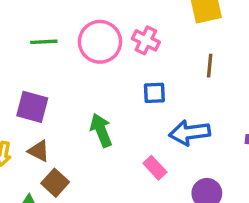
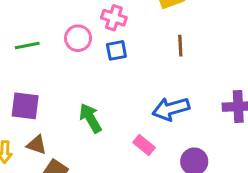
pink cross: (146, 40) -> (114, 18), moved
pink circle: (100, 42) -> (78, 38), size x0.7
blue square: (154, 93) -> (116, 50), moved

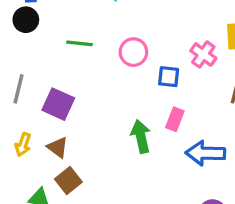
pink cross: (114, 18) -> (203, 54), moved
green arrow: (90, 118) -> (141, 136), moved
pink rectangle: (144, 145) -> (175, 119), moved, turned 55

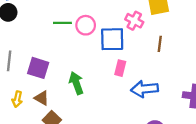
green line: (80, 43) -> (62, 23), moved
blue square: (169, 77) -> (112, 39), size x1.6
green arrow: (141, 136) -> (76, 83), moved

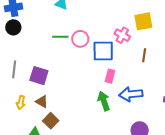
green arrow: (76, 83) -> (104, 101), moved

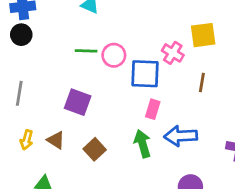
purple square: (39, 76) -> (78, 102), moved
brown square: (51, 121) -> (95, 149), moved

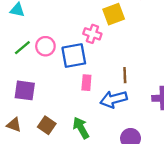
green line: (86, 51) -> (22, 48), turned -30
brown line: (202, 83) -> (125, 75), moved
green arrow: (142, 144) -> (81, 128), moved

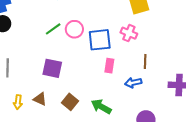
pink cross: (92, 34) -> (129, 33), moved
blue arrow: (114, 99) -> (133, 83), size x0.7
green arrow: (81, 128) -> (101, 107), turned -36

